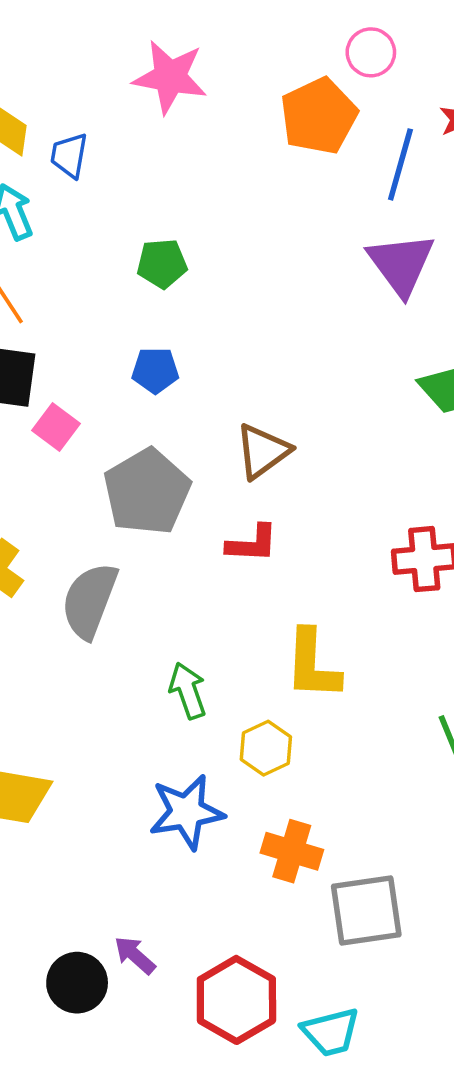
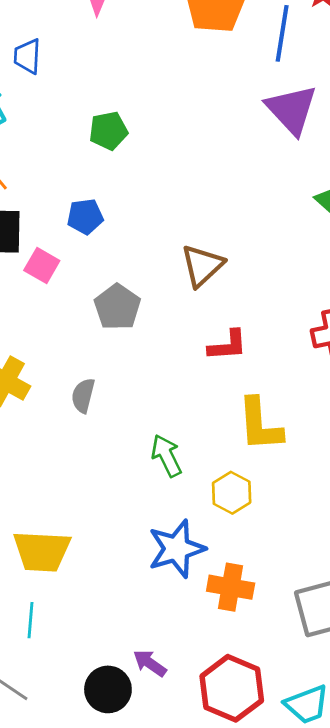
blue pentagon: (155, 370) -> (85, 217), moved
gray pentagon: (147, 492) -> (117, 307), size x0.7
red L-shape: (252, 544) -> (228, 345), moved
gray semicircle: (90, 601) -> (83, 396), size x0.6
orange cross: (292, 851) -> (231, 587), moved

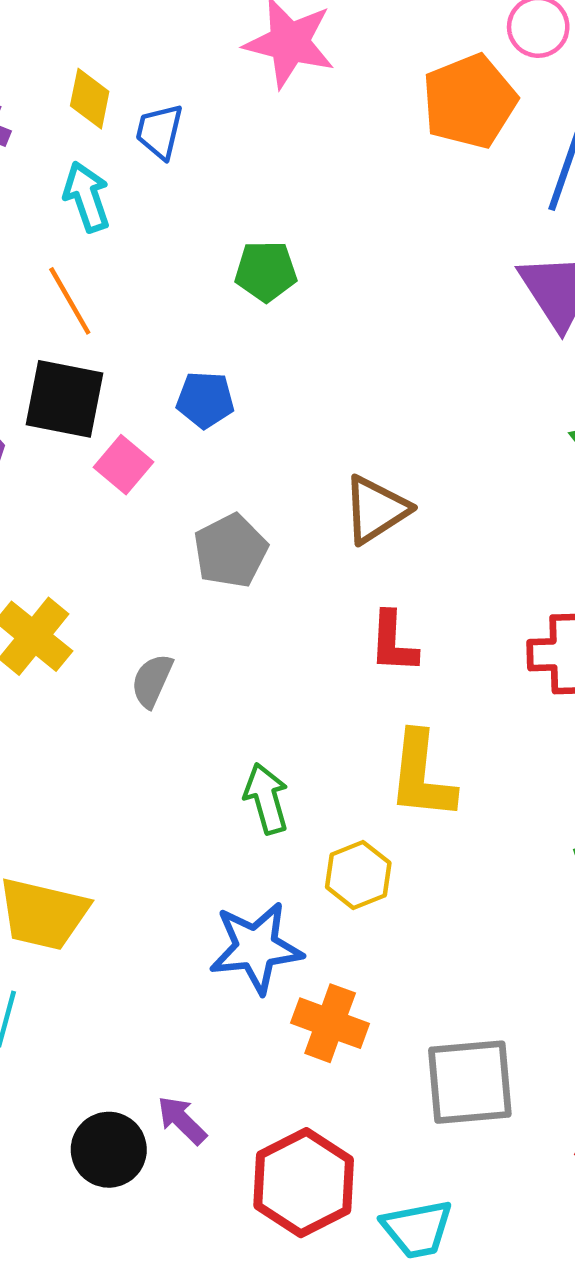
red L-shape: (228, 345) -> (393, 642), turned 87

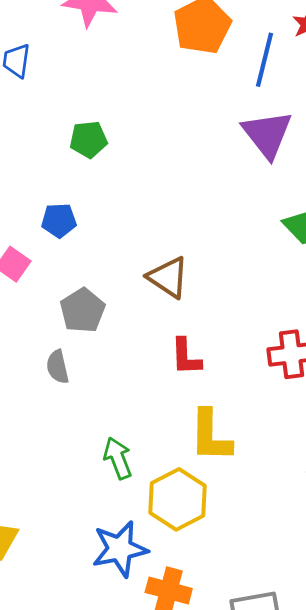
brown triangle: (376, 510) -> (168, 277), turned -48
gray semicircle: (152, 681) -> (58, 367), moved, turned -32
yellow hexagon: (358, 875) -> (178, 499), size x1.5

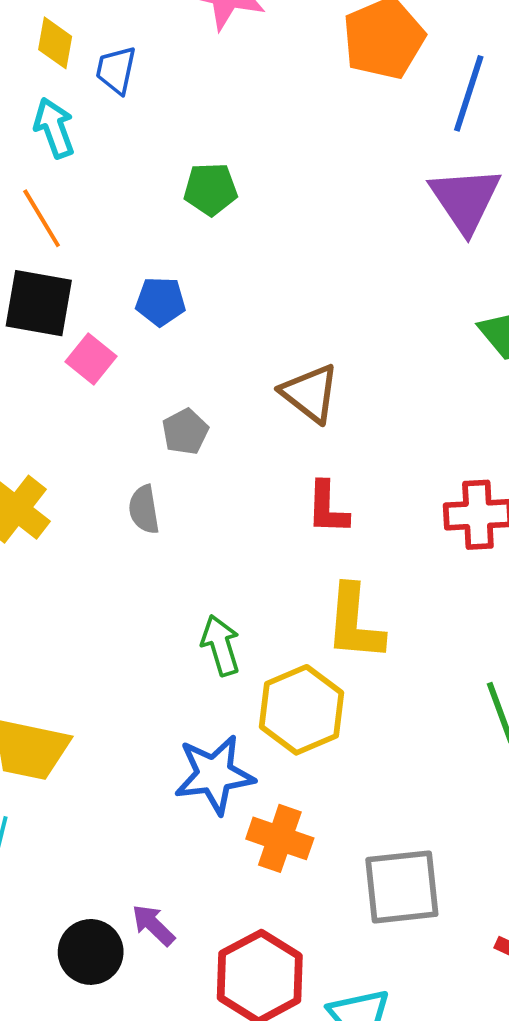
gray pentagon: (83, 310) -> (185, 432), size x0.7

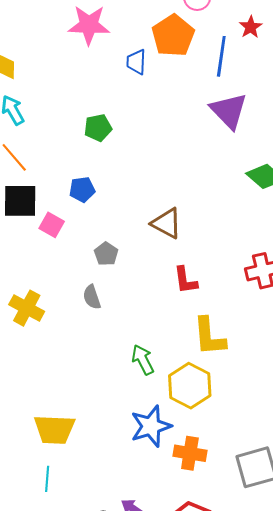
blue trapezoid: (116, 70) -> (136, 62), moved

